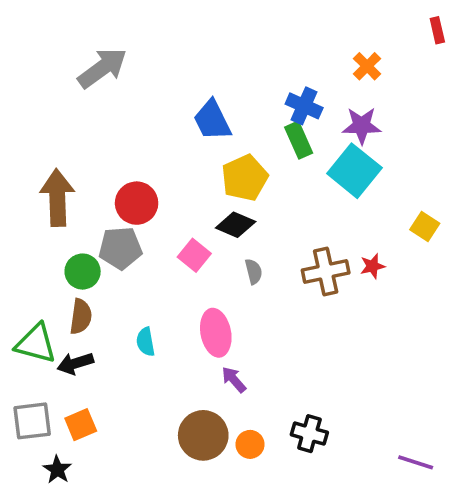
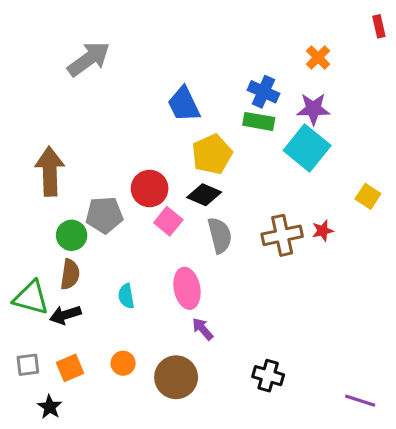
green rectangle: (299, 140) -> (259, 121), turned -56
red circle: (137, 203) -> (150, 188), moved
gray semicircle: (254, 272) -> (220, 235), size x1.6
gray square: (32, 421) -> (28, 365), size x0.7
orange circle: (250, 444) -> (123, 363), moved

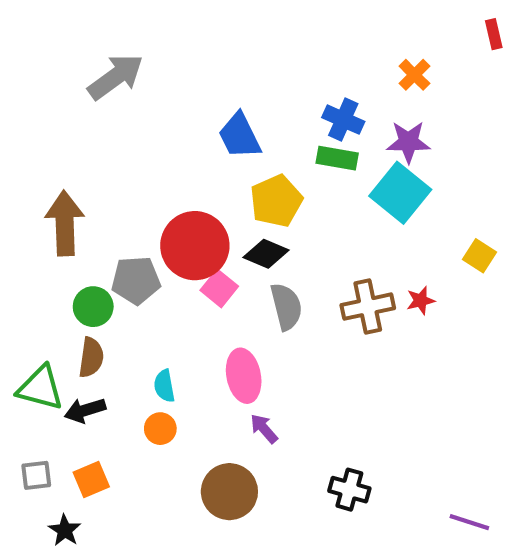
red circle: (150, 188) -> (195, 246), size x1.4
orange circle: (123, 363) -> (160, 429), moved

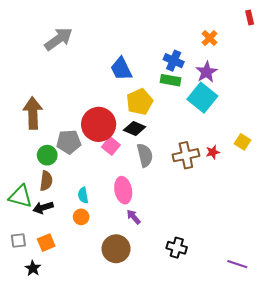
purple star: (408, 142) -> (206, 72), turned -30
yellow square: (479, 256) -> (242, 142), moved

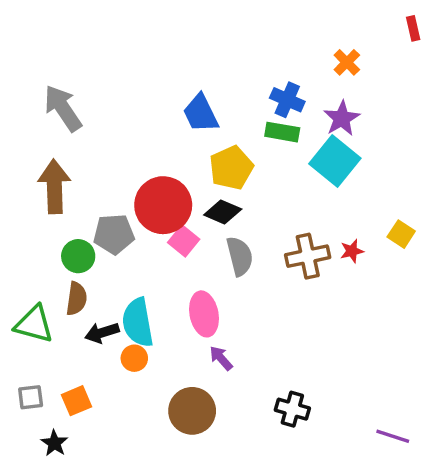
gray arrow: (58, 39) -> (63, 108), moved, turned -88
cyan semicircle: (83, 195) -> (138, 322), size x1.8
black arrow: (43, 208) -> (102, 333), moved

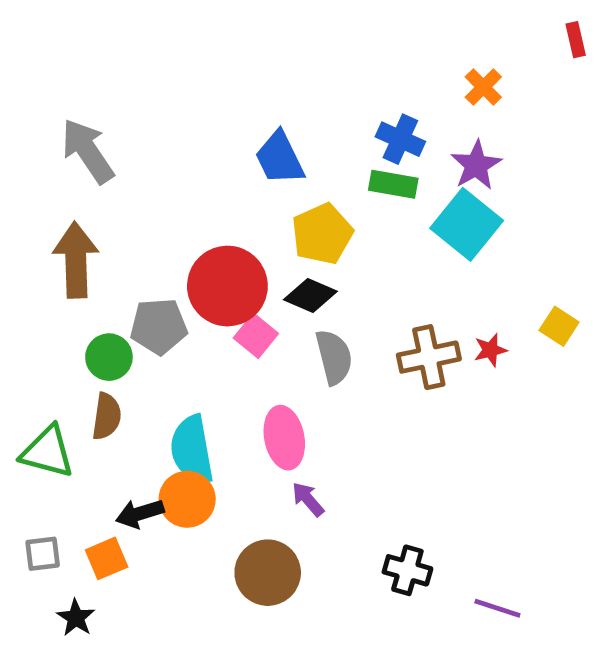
black arrow: (102, 333) -> (140, 513), moved
orange circle: (134, 358) -> (187, 499), size x1.5
purple line: (393, 436) -> (497, 608), moved

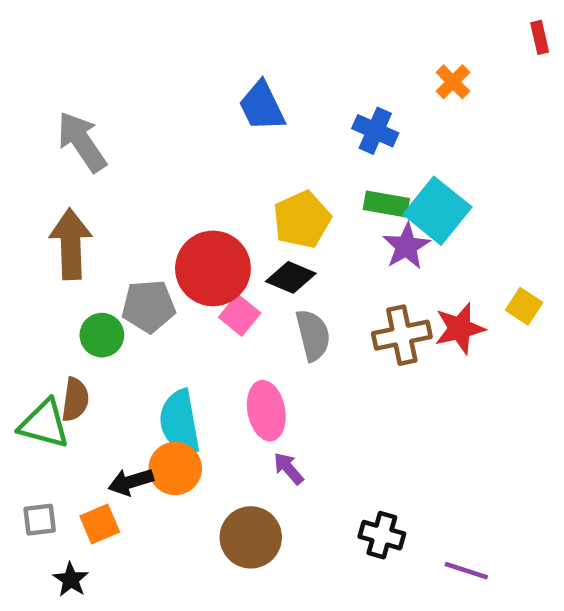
blue trapezoid: (280, 158) -> (262, 106), moved
purple star: (476, 165) -> (406, 246), moved
green rectangle: (393, 184) -> (386, 204), moved
red star: (490, 350) -> (460, 328), size x1.6
brown semicircle: (107, 416) -> (75, 400), moved

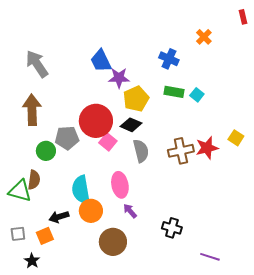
blue trapezoid: (262, 106) -> (101, 61), moved
cyan square: (437, 211) -> (197, 95), size x0.5
purple star: (406, 246) -> (119, 78), moved, turned 30
orange circle: (175, 468) -> (91, 211), moved
black cross: (382, 535) -> (172, 228), moved

